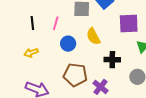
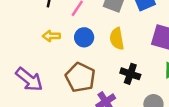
yellow arrow: (31, 53) -> (51, 36), moved

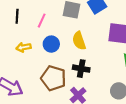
black cross: (130, 74) -> (81, 69), moved

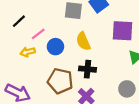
black line: (17, 16) -> (19, 21), turned 48
pink line: (42, 21) -> (38, 34), moved, turned 32

